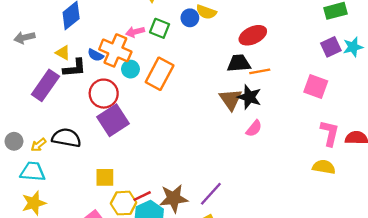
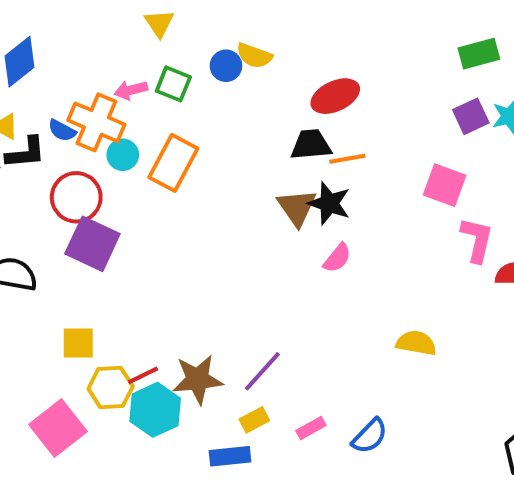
purple square: (113, 120) -> (92, 244), turned -32
pink L-shape: (330, 133) -> (477, 240), moved
yellow semicircle: (324, 167) -> (416, 343), moved

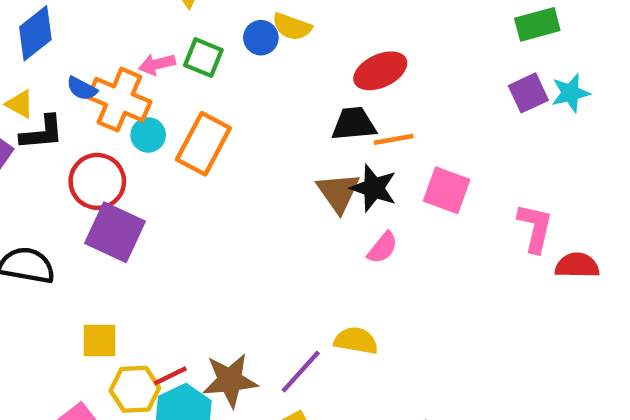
blue semicircle: (62, 130) -> (82, 89), moved
pink square: (445, 185) -> (447, 190), moved
yellow semicircle: (416, 343) -> (356, 341), moved

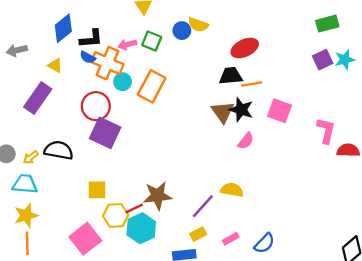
black L-shape: (42, 133) -> (91, 39), moved
brown star: (230, 380) -> (157, 196), moved

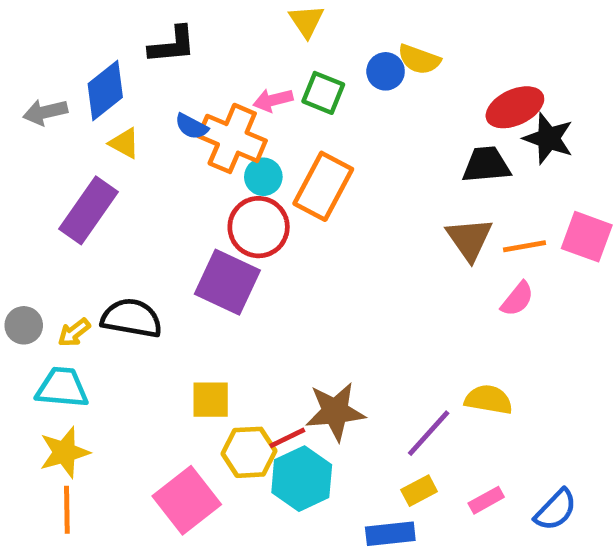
blue diamond: (63, 28) -> (105, 91), moved
black L-shape: (91, 39) -> (172, 45), moved
orange line: (252, 84) -> (525, 246), moved
red circle: (96, 106) -> (259, 227), moved
black star: (241, 110) -> (548, 138), moved

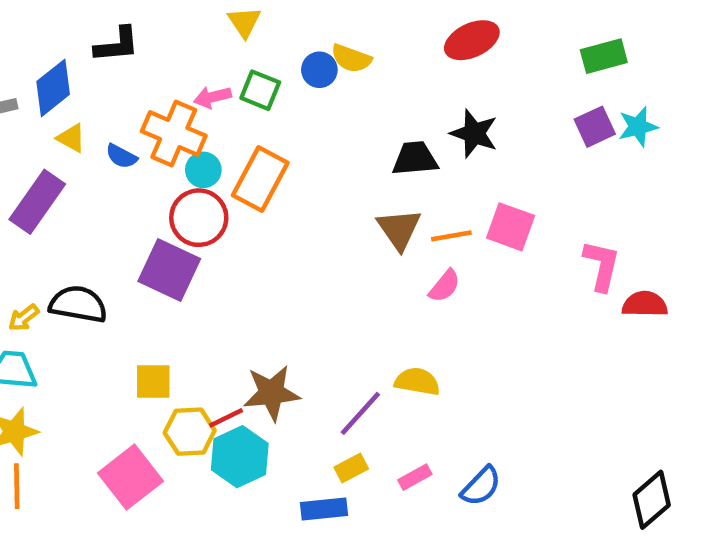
red ellipse: (515, 107) -> (472, 40), moved
blue semicircle: (191, 126) -> (121, 156), moved

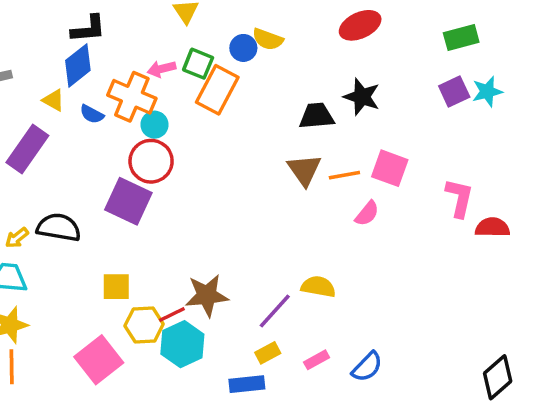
blue diamond: (53, 88) -> (78, 65), moved
orange rectangle: (260, 179) -> (217, 90), moved
pink semicircle: (445, 286) -> (367, 213), moved

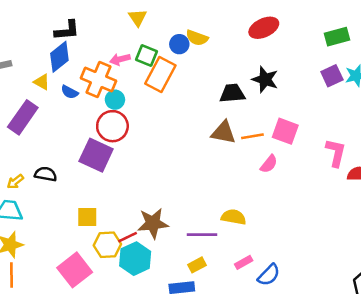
brown triangle: (304, 170) -> (223, 132), turned -44
black semicircle: (59, 227) -> (46, 174), size x0.7
purple line: (275, 311) -> (202, 235), turned 48
pink rectangle: (317, 360) -> (244, 262), moved

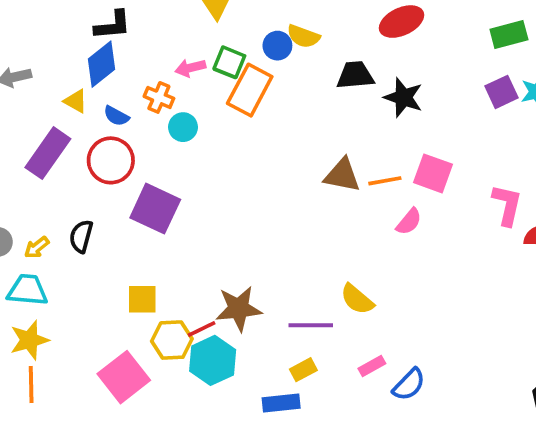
orange cross: (99, 79) -> (159, 97), size x0.6
black trapezoid: (232, 93) -> (355, 75), moved
red circle: (112, 126) -> (111, 160), moved
black semicircle: (46, 174) -> (81, 236), turned -85
yellow semicircle: (234, 217) -> (357, 299), turned -150

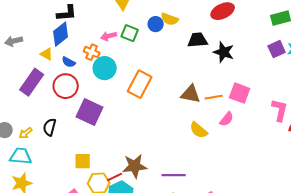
orange rectangle: (250, 90) -> (140, 84), moved
cyan circle: (183, 127) -> (105, 68), size x1.5
yellow semicircle: (357, 299) -> (199, 130), moved

